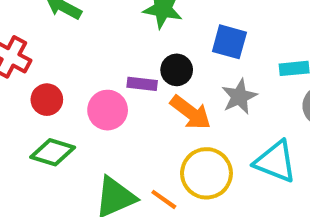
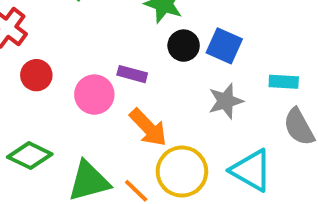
black circle: (177, 70) -> (184, 46), moved
orange arrow: (191, 112) -> (148, 127), moved
green diamond: (53, 152) -> (30, 156), moved

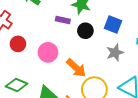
black circle: (184, 46) -> (85, 31), moved
purple rectangle: (132, 74) -> (63, 20), moved

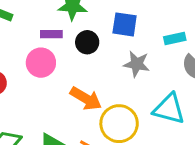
pink circle: (48, 52) -> (41, 63), moved
gray star: (115, 53) -> (137, 64), turned -30

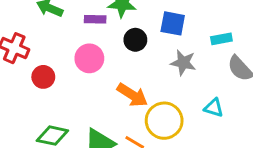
purple rectangle: (51, 34) -> (95, 19), moved
cyan triangle: (169, 109) -> (214, 108), size x0.6

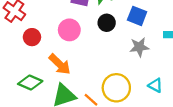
gray star: (183, 63) -> (139, 47), turned -30
orange arrow: (132, 95) -> (60, 64), moved

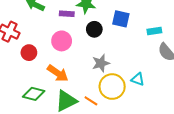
gray star: (139, 47) -> (101, 63), moved
cyan triangle: (155, 85) -> (138, 79), moved

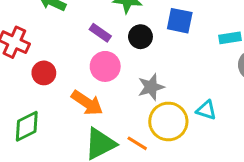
purple rectangle: (67, 14) -> (100, 33), moved, turned 32
pink circle: (62, 41) -> (105, 66), moved
green diamond: (34, 94) -> (27, 126), moved, turned -40

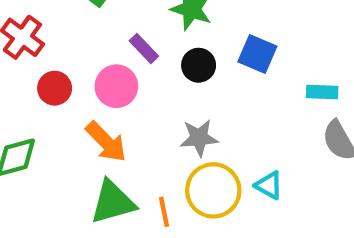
pink circle: (105, 66) -> (116, 86), moved
orange line: (137, 143) -> (164, 212), turned 35

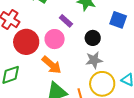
black circle: (199, 65) -> (93, 38), moved
red circle: (55, 88) -> (26, 42), size x1.6

